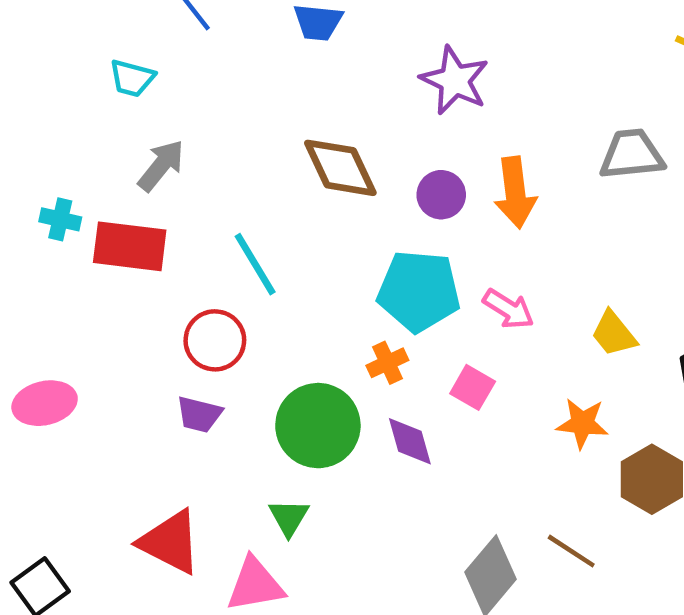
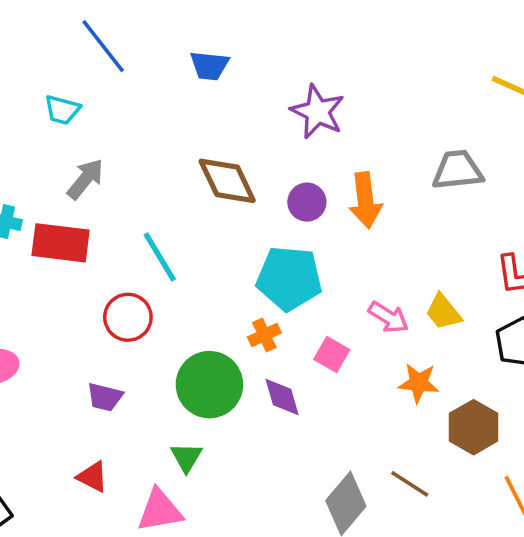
pink arrow: (508, 309) -> (388, 317), moved
purple trapezoid: (199, 414) -> (105, 397), moved
red triangle: (170, 542) -> (92, 477), size x0.6

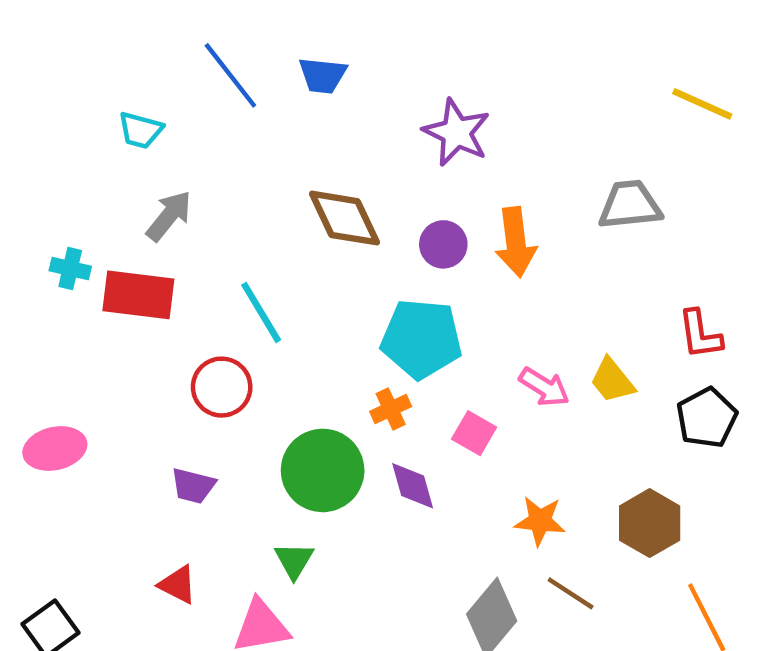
blue line: (103, 46) -> (230, 75), moved
orange star: (419, 383) -> (540, 521), moved

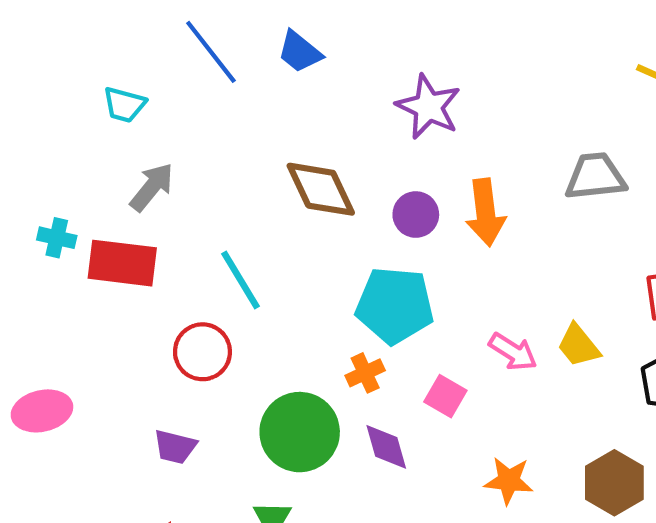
blue trapezoid: (323, 75) -> (300, 52), turned 33

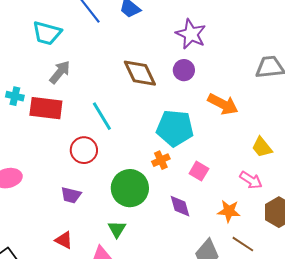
cyan trapezoid: (124, 105) -> (47, 33), size x1.4
orange arrow: (485, 212) -> (223, 104), moved, turned -56
purple circle: (416, 215) -> (184, 70), moved
pink arrow: (513, 352) -> (251, 180), moved
purple diamond: (386, 447) -> (180, 206), moved

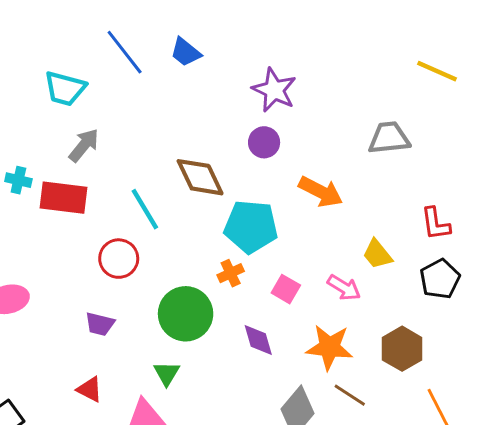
brown diamond: (140, 73) -> (200, 177), moved
pink arrow: (251, 180) -> (344, 288), moved
orange star: (229, 211) -> (329, 347), size x1.4

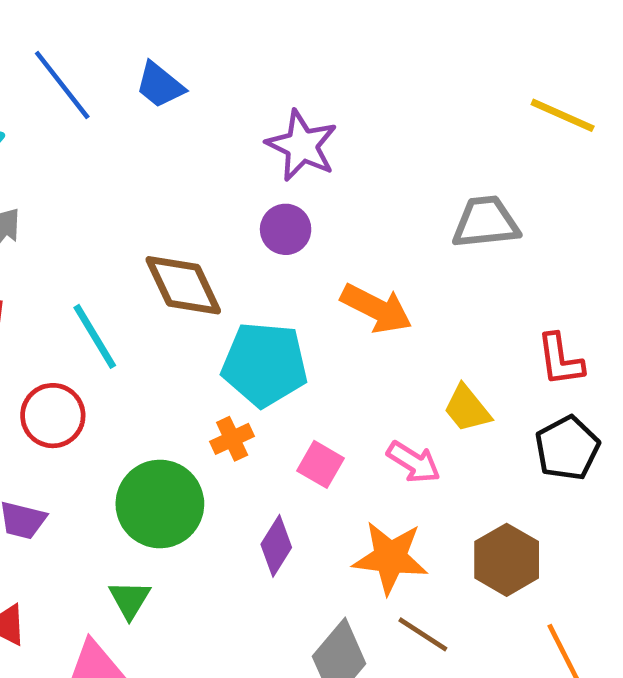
purple diamond: (258, 340) -> (276, 546), turned 48

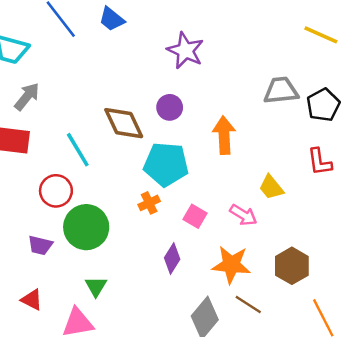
purple circle: (286, 229) -> (170, 107), moved
orange arrow: (376, 308) -> (224, 135), turned -120
black pentagon: (567, 448) -> (323, 105), moved
green circle: (160, 504) -> (86, 227), moved

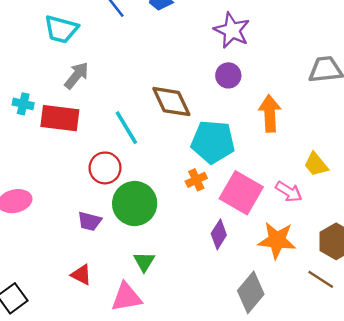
purple circle: (170, 107) -> (228, 75), moved
pink square: (195, 216) -> (241, 193), size x1.8
brown line: (248, 305) -> (321, 279), moved

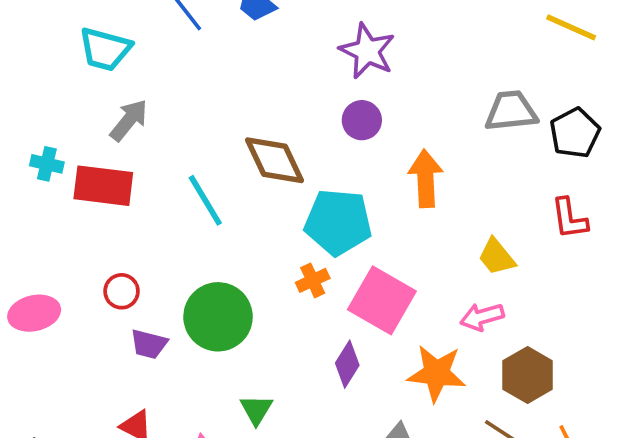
red circle: (105, 168) -> (122, 291), moved, size x0.7
pink arrow: (289, 192) -> (482, 317), moved, turned 132
green triangle: (144, 262) -> (256, 410), moved

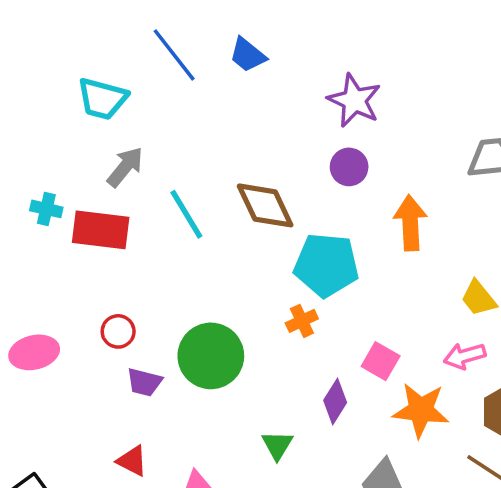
cyan line: (205, 200) -> (186, 214), moved
pink square: (382, 300) -> (381, 361), moved, size x0.6
green triangle: (256, 410) -> (277, 445), moved

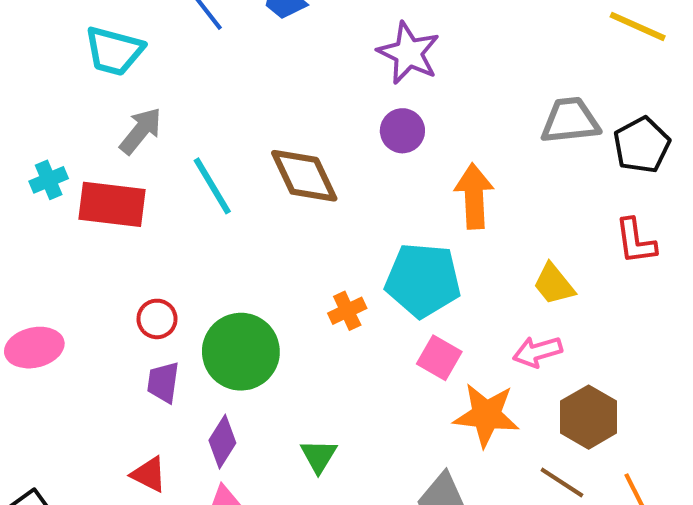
cyan cross: (46, 209) -> (49, 180), turned -36
cyan pentagon: (326, 265) -> (423, 280), moved
red circle: (118, 331) -> (157, 319), moved
purple trapezoid: (144, 382) -> (163, 382), turned 84
purple diamond: (335, 401) -> (222, 442), moved

